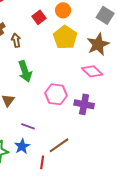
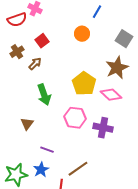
red square: (39, 17) -> (42, 41), moved
yellow pentagon: (65, 37) -> (84, 84), moved
brown arrow: (16, 40) -> (35, 64), turned 56

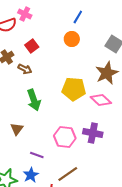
blue line: (97, 12) -> (78, 17), moved
brown arrow: (35, 64) -> (25, 69), turned 72
yellow pentagon: (84, 84) -> (74, 89), turned -30
pink hexagon: (75, 118) -> (65, 137), moved

